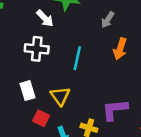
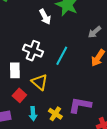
white cross: (37, 49) -> (33, 51), moved
yellow triangle: (60, 96) -> (40, 82), turned -30

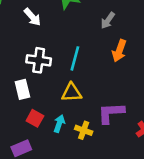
white arrow: (45, 17) -> (32, 17), moved
yellow triangle: (40, 82) -> (72, 93), moved, turned -30
cyan arrow: (33, 114) -> (59, 124), moved, turned -144

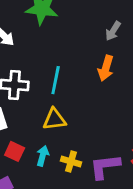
gray arrow: (108, 20) -> (113, 31), moved
purple L-shape: (111, 113) -> (105, 166), moved

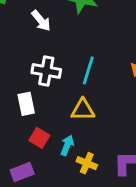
yellow cross: (71, 162) -> (87, 163), moved

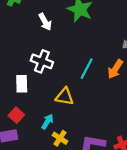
cyan line: (88, 71) -> (87, 69), moved
red square: (39, 138) -> (16, 115), moved

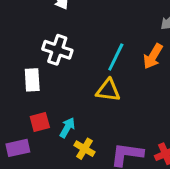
yellow triangle: (65, 97) -> (108, 90), moved
red square: (16, 115) -> (40, 122), moved, turned 35

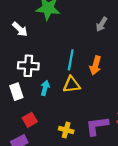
orange arrow: (153, 56) -> (95, 65), moved
cyan arrow: (67, 128) -> (45, 88), moved

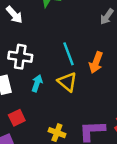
cyan line: (71, 60) -> (69, 54), turned -36
yellow triangle: (72, 85) -> (67, 82), turned 42

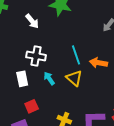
orange arrow: (96, 62) -> (98, 63), turned 78
cyan arrow: (37, 83) -> (49, 78), turned -56

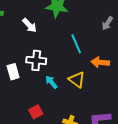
cyan line: (76, 55) -> (76, 44), moved
white rectangle: (22, 79) -> (13, 72), moved

